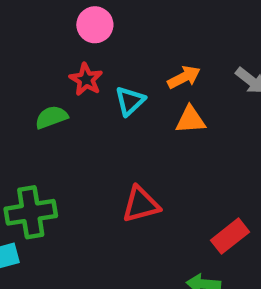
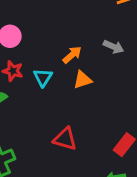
red triangle: (141, 204) -> (65, 139), turned 45

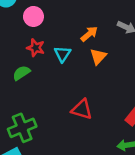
orange triangle: (83, 80) -> (98, 57), turned -30

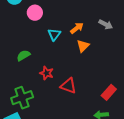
red star: (36, 48) -> (47, 73), moved
cyan triangle: (63, 54) -> (54, 35), moved

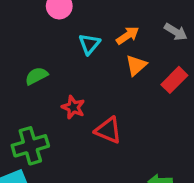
red rectangle: (109, 92) -> (174, 80), moved

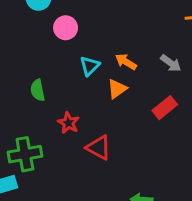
orange arrow: (128, 35) -> (126, 62), turned -120
orange triangle: (136, 65) -> (117, 89), moved
green semicircle: (36, 76) -> (38, 90), turned -80

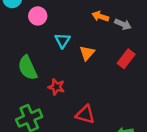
orange arrow: (126, 62) -> (100, 16), moved
green semicircle: (38, 90) -> (28, 68), size x1.5
red triangle: (99, 148) -> (85, 114), moved

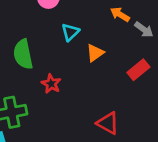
red triangle: (85, 114) -> (108, 123), moved

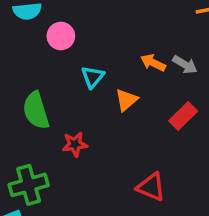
orange arrow: (120, 14) -> (153, 63), moved
red star: (51, 84) -> (75, 144), turned -30

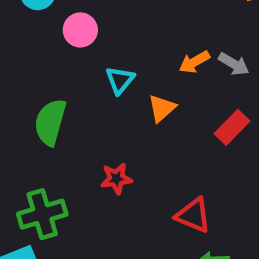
orange arrow: (153, 63) -> (194, 62), turned -55
green semicircle: (36, 110) -> (50, 122), turned 33
red star: (75, 144) -> (116, 179), moved

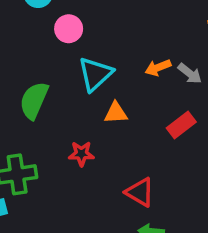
cyan triangle: (120, 80) -> (95, 74), size x1.5
orange triangle: (162, 108) -> (116, 113), moved, turned 30

